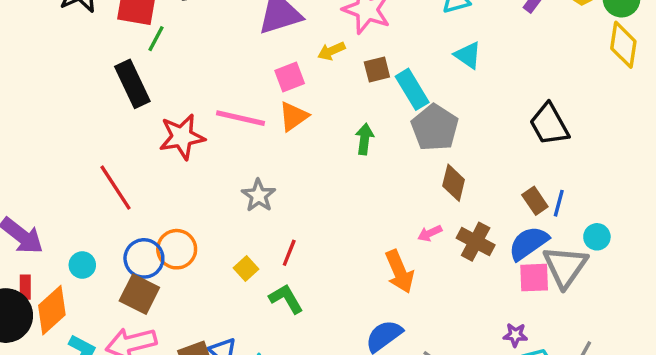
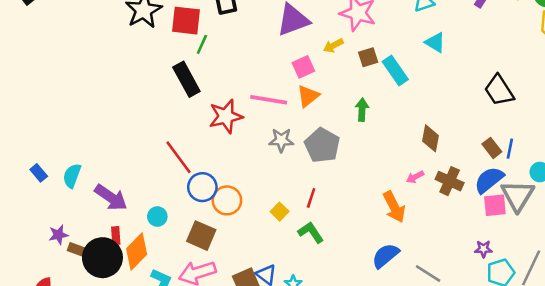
gray pentagon: (435, 128) -> (322, 145), moved
gray star: (259, 195) -> (281, 140), moved, turned -30
blue circle: (144, 258) -> (202, 187), moved

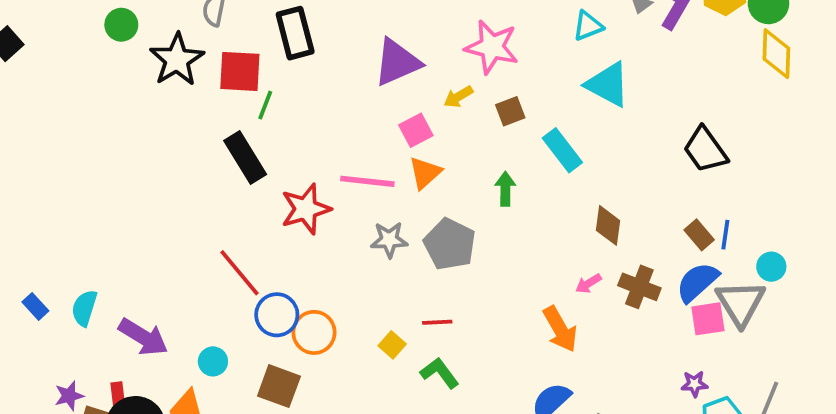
cyan triangle: (435, 43) -> (608, 84), size x1.5
cyan rectangle: (395, 70) -> (562, 150), moved
red line: (311, 198) -> (437, 322), turned 72
red rectangle: (116, 236) -> (118, 396), moved

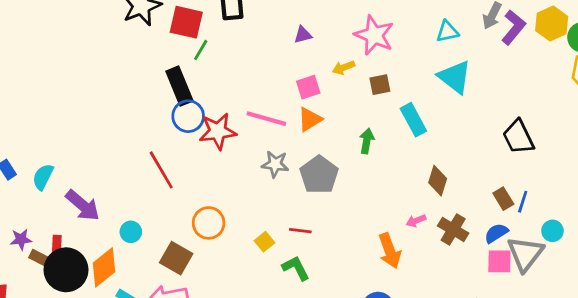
purple triangle: (397, 62) -> (303, 35), size x0.5
blue semicircle: (697, 282) -> (496, 233), size x0.7
blue circle: (277, 315) -> (188, 116), moved

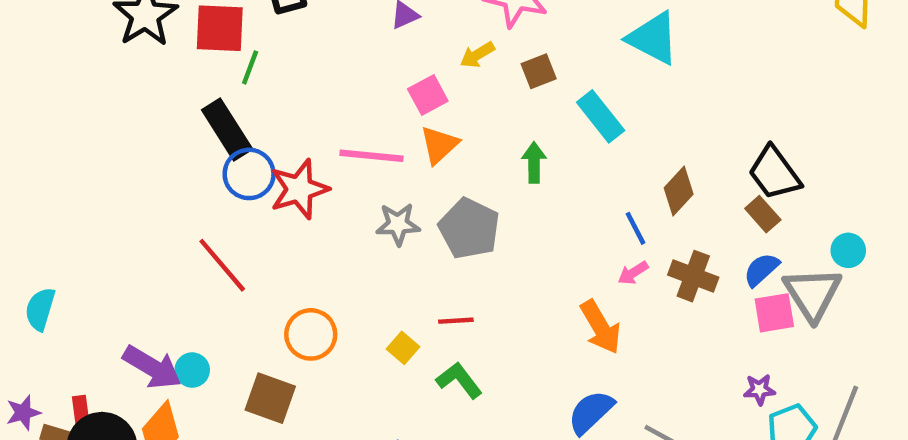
black trapezoid: (518, 137) -> (774, 173), moved
brown diamond: (438, 181) -> (679, 191), moved, turned 36
blue line: (523, 202) -> (636, 228), moved, turned -35
purple arrow: (83, 205) -> (152, 367), moved

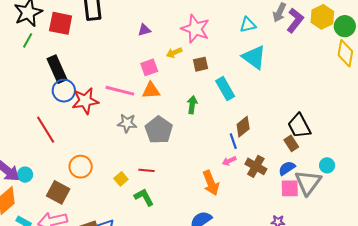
green line: (250, 67) -> (28, 40), moved
orange triangle: (439, 145) -> (151, 90), turned 30
brown diamond: (679, 191) -> (243, 127), moved

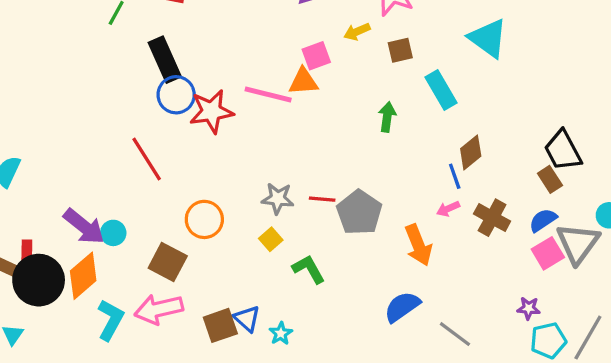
orange triangle: (151, 90) -> (303, 81), moved
gray star: (127, 123) -> (278, 199), moved
gray pentagon: (159, 130) -> (359, 213), moved
red line: (146, 170) -> (322, 199), moved
pink square: (290, 188) -> (548, 253), turned -30

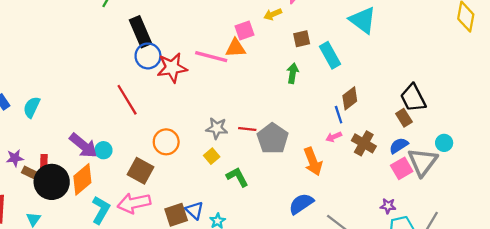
brown square: (400, 50) -> (302, 39), moved

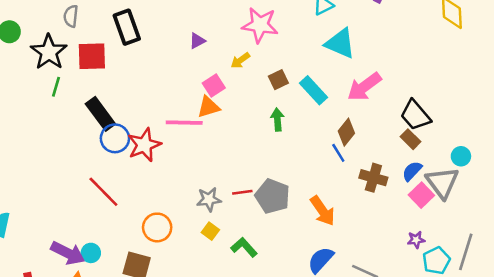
pink arrow: (334, 137) -> (364, 87), moved, size x2.0

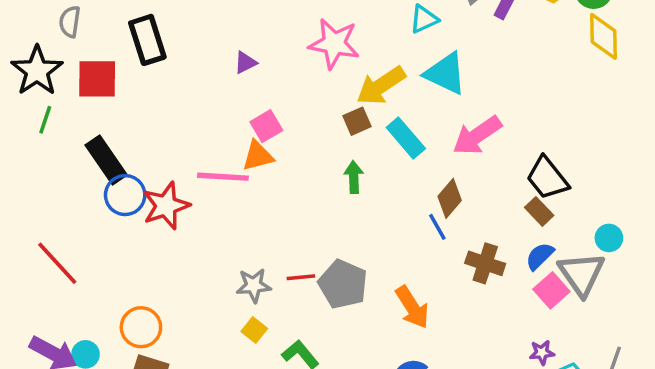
yellow arrow: (240, 60) -> (381, 86), moved, size x1.8
red line: (103, 192) -> (57, 263), moved
orange circle: (157, 227) -> (141, 327), moved

